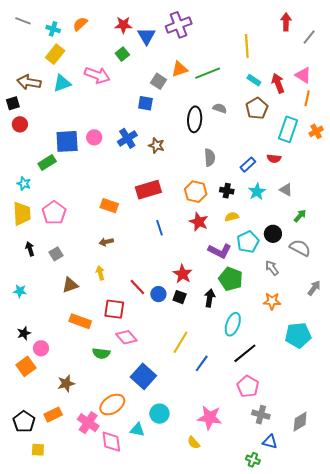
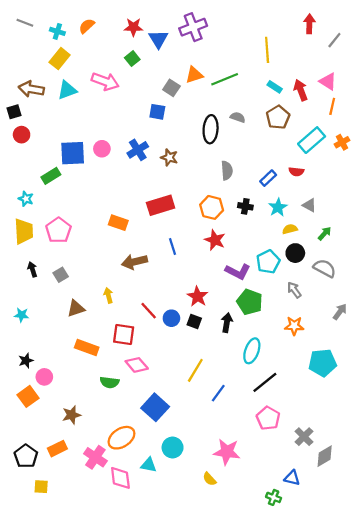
cyan rectangle: (288, 129) -> (312, 140), turned 30
yellow semicircle: (232, 217) -> (290, 229), moved
brown arrow: (106, 242) -> (135, 262), moved, size x1.6
gray cross: (261, 415) -> (304, 437), moved, turned 30

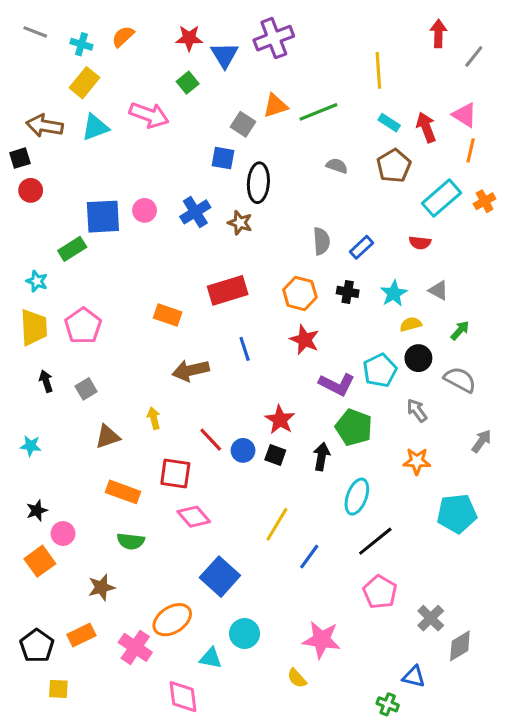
black ellipse: (211, 129) -> (258, 183), moved
blue rectangle: (268, 178) -> (361, 247), moved
green semicircle: (110, 382) -> (131, 541), moved
pink diamond: (120, 478) -> (183, 697), moved

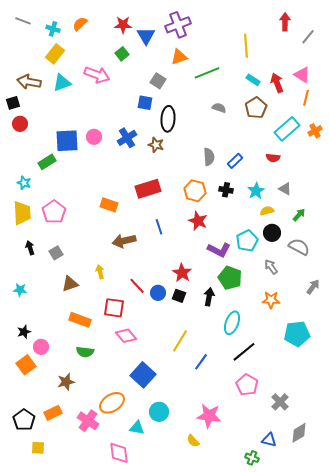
orange triangle: (275, 106) -> (179, 57), moved
gray diamond: (460, 646) -> (299, 433), moved

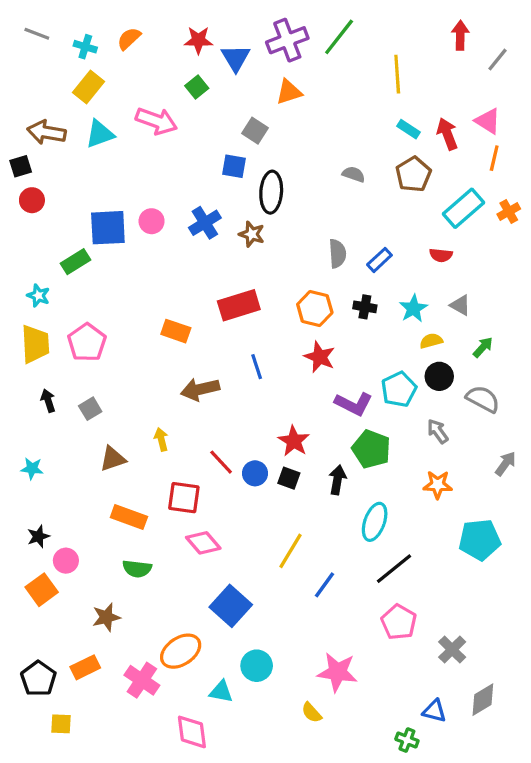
green line: (207, 73) -> (339, 37), moved, turned -30

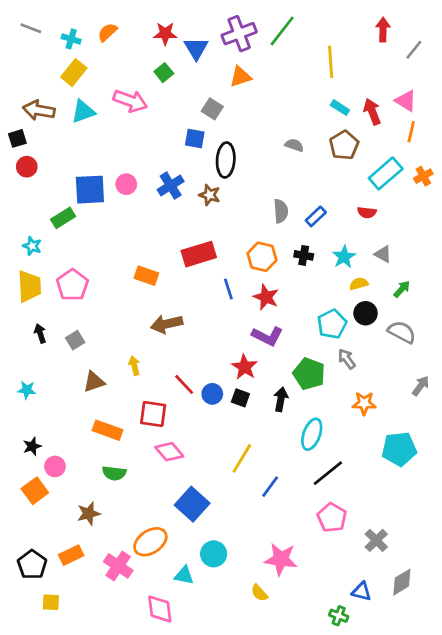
blue line: (257, 367) -> (228, 289), moved
purple L-shape: (354, 404) -> (267, 336), moved
gray arrow: (438, 431) -> (347, 359), moved

